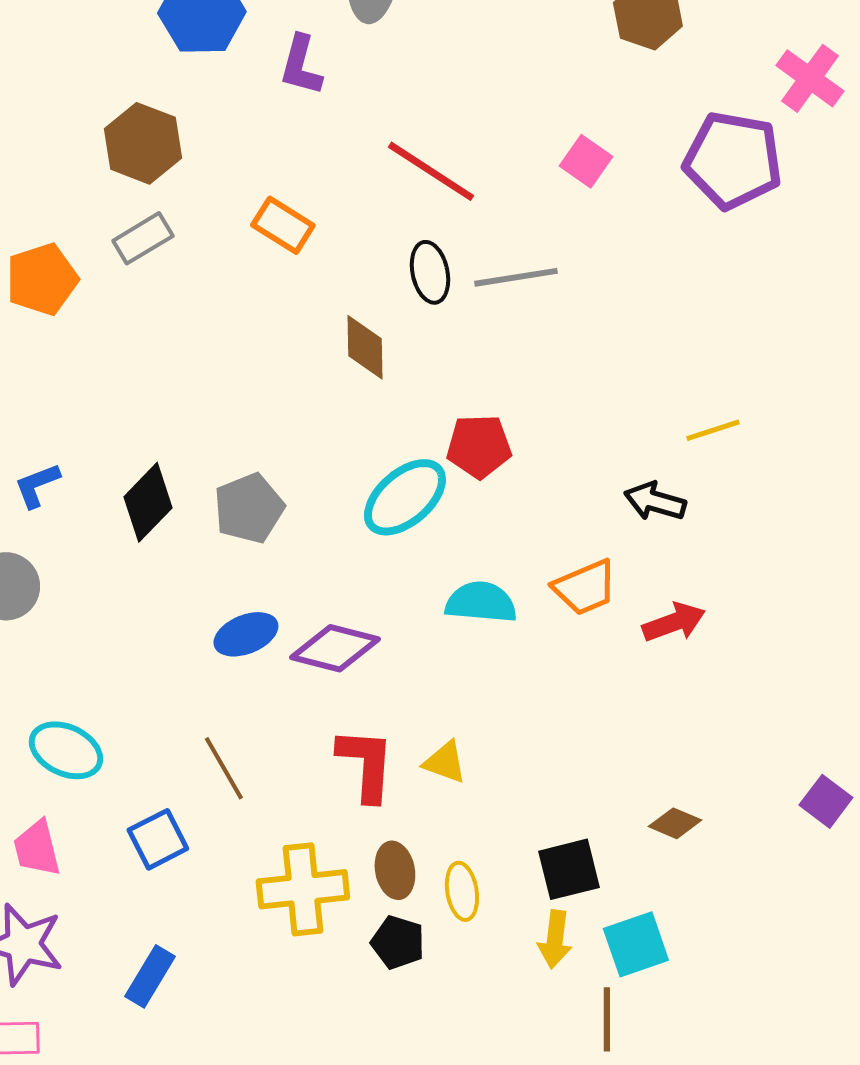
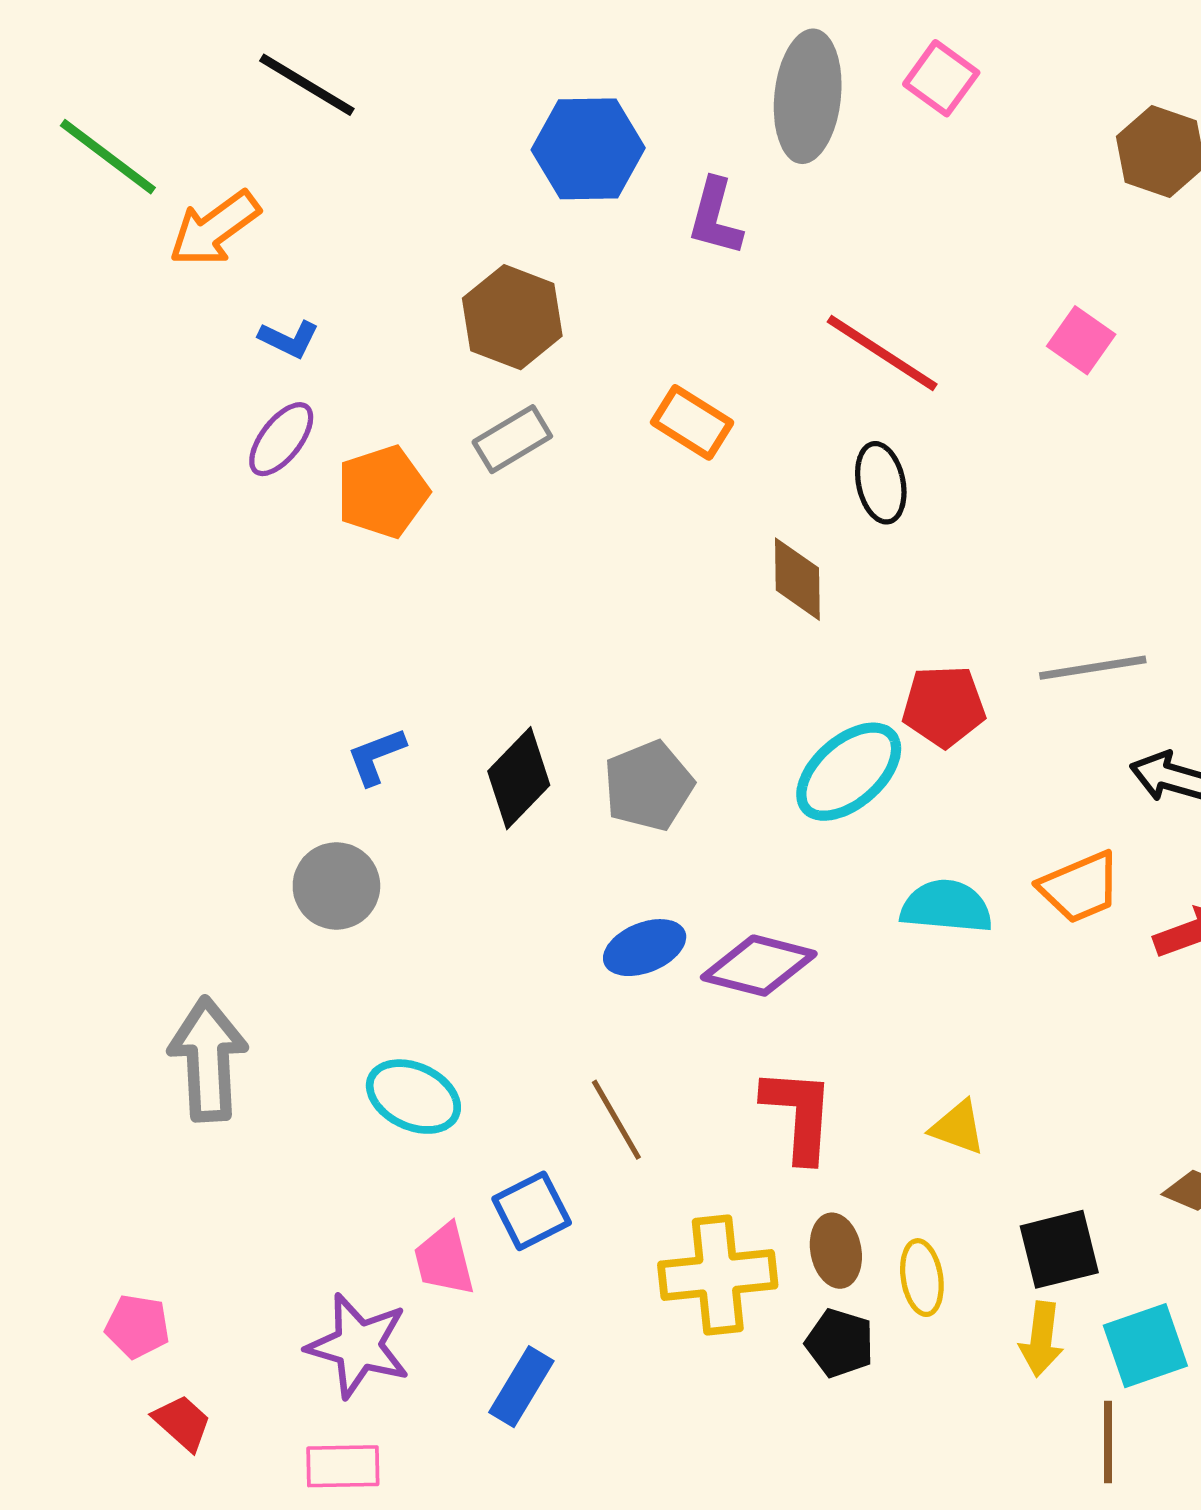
gray line: (516, 277) -> (1093, 668), moved
yellow triangle: (445, 762) -> (958, 1127), moved
pink trapezoid: (37, 848) -> (444, 1260), moved

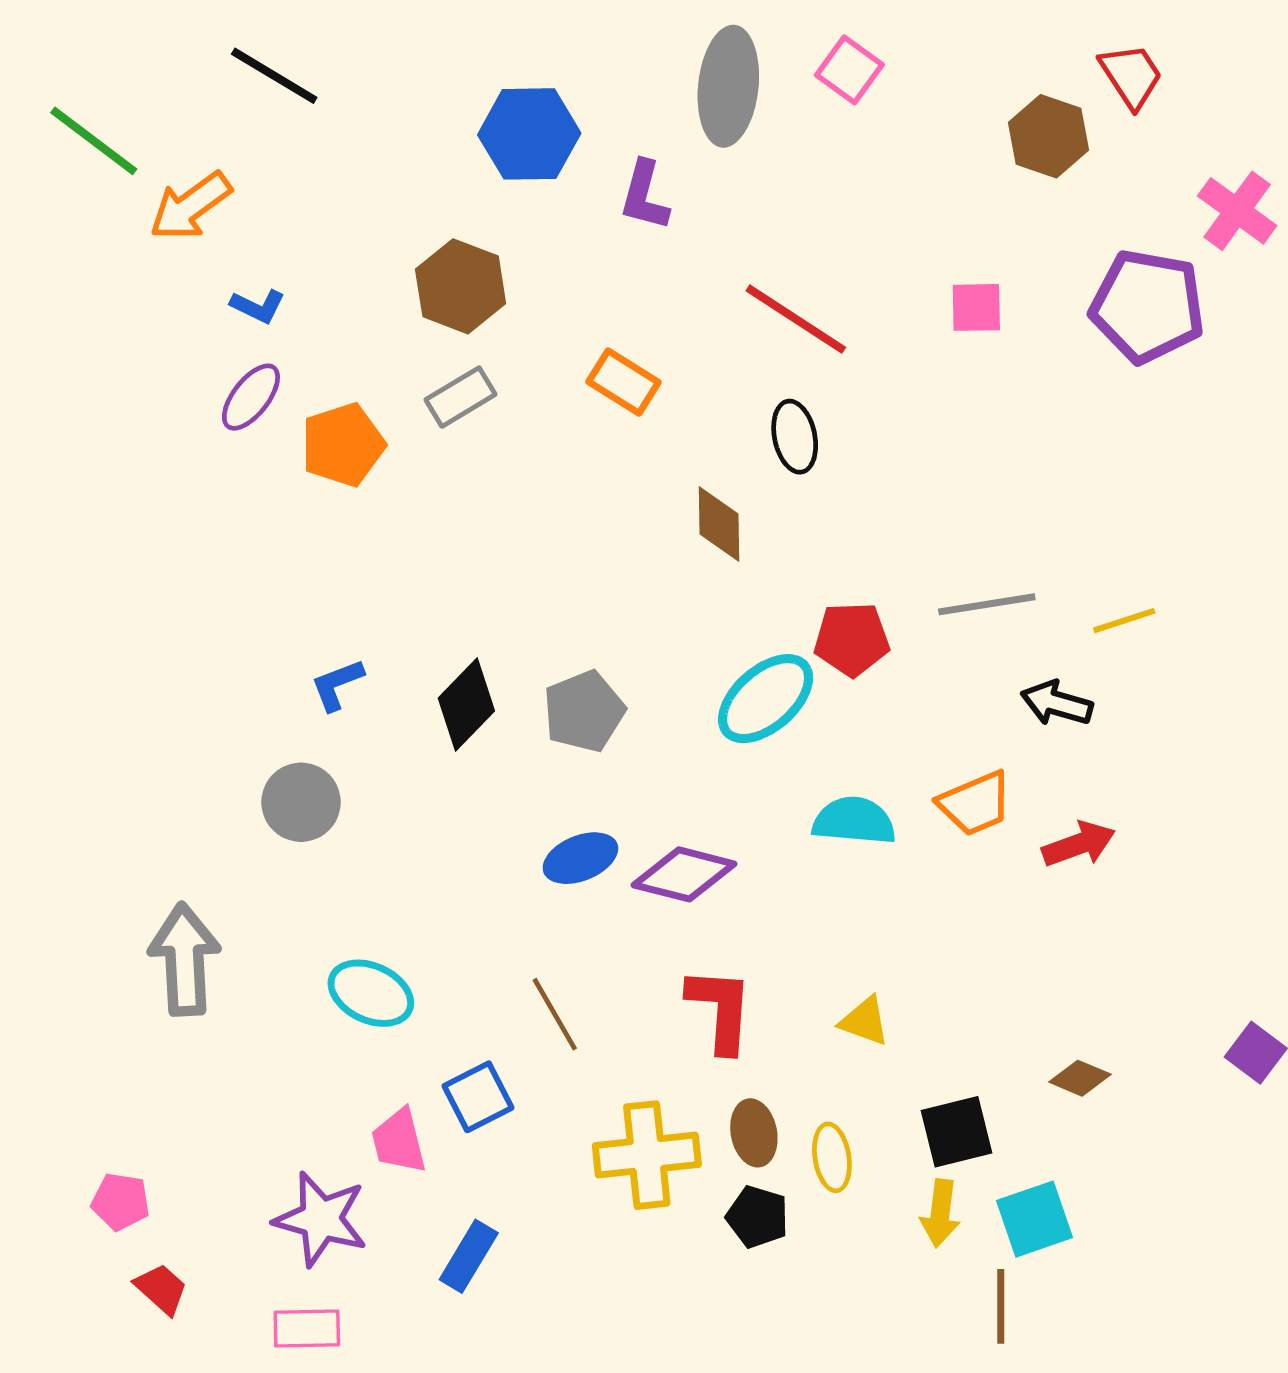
pink square: (1081, 340) -> (976, 307), turned -36

